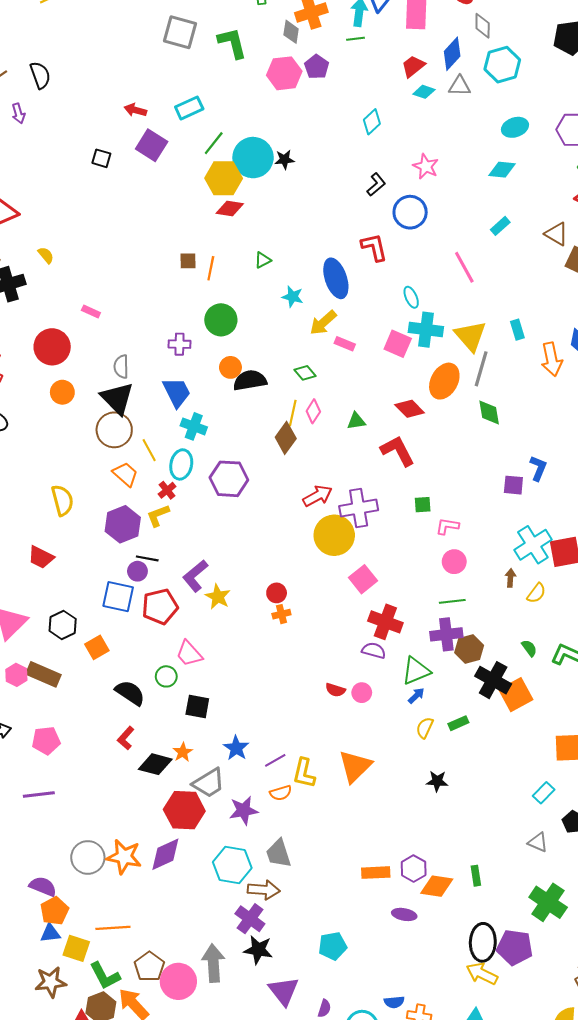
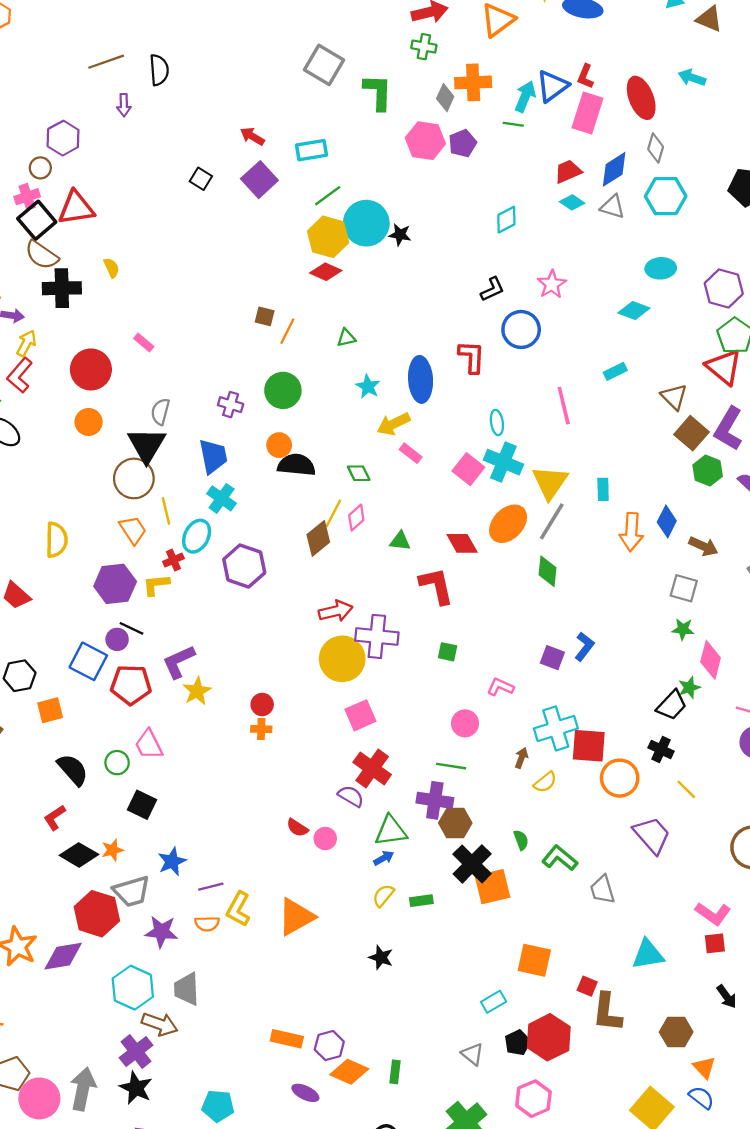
pink L-shape: (447, 526) -> (500, 687), moved

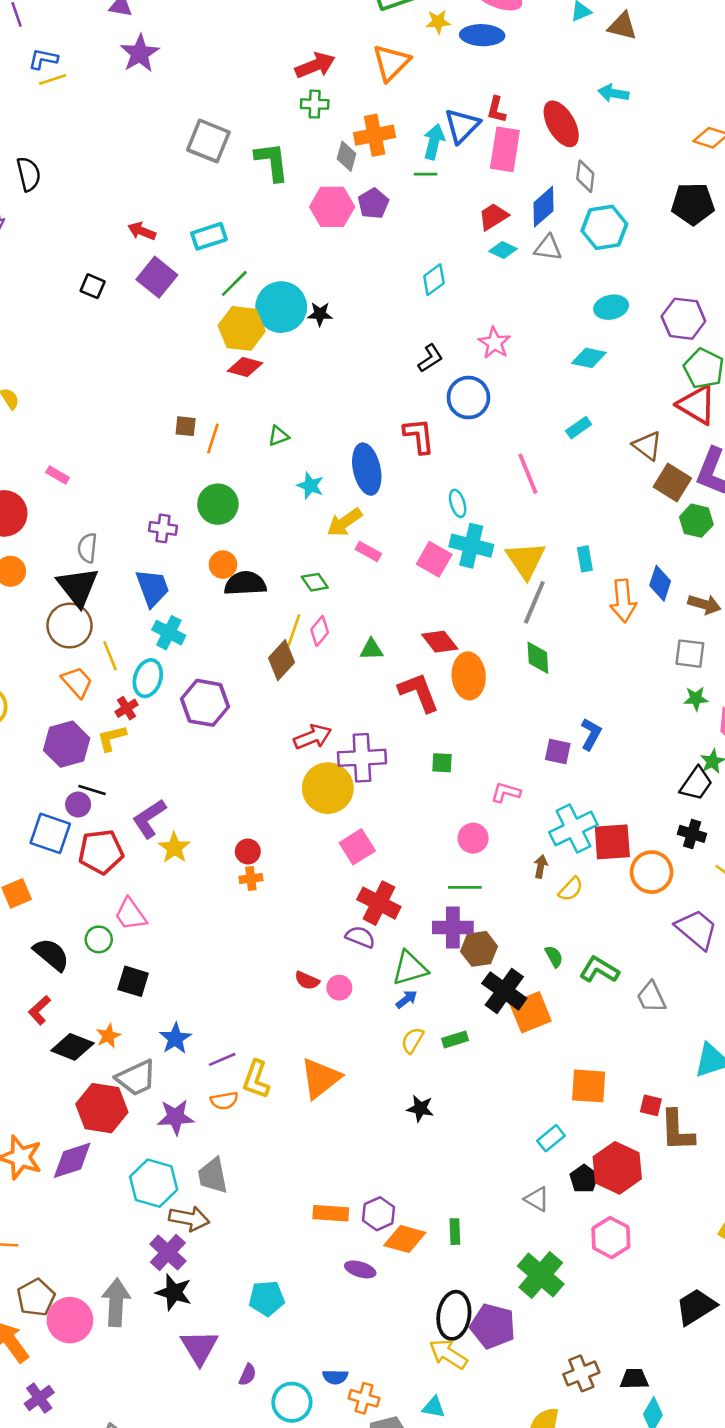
orange ellipse: (508, 524) -> (469, 676), moved, turned -39

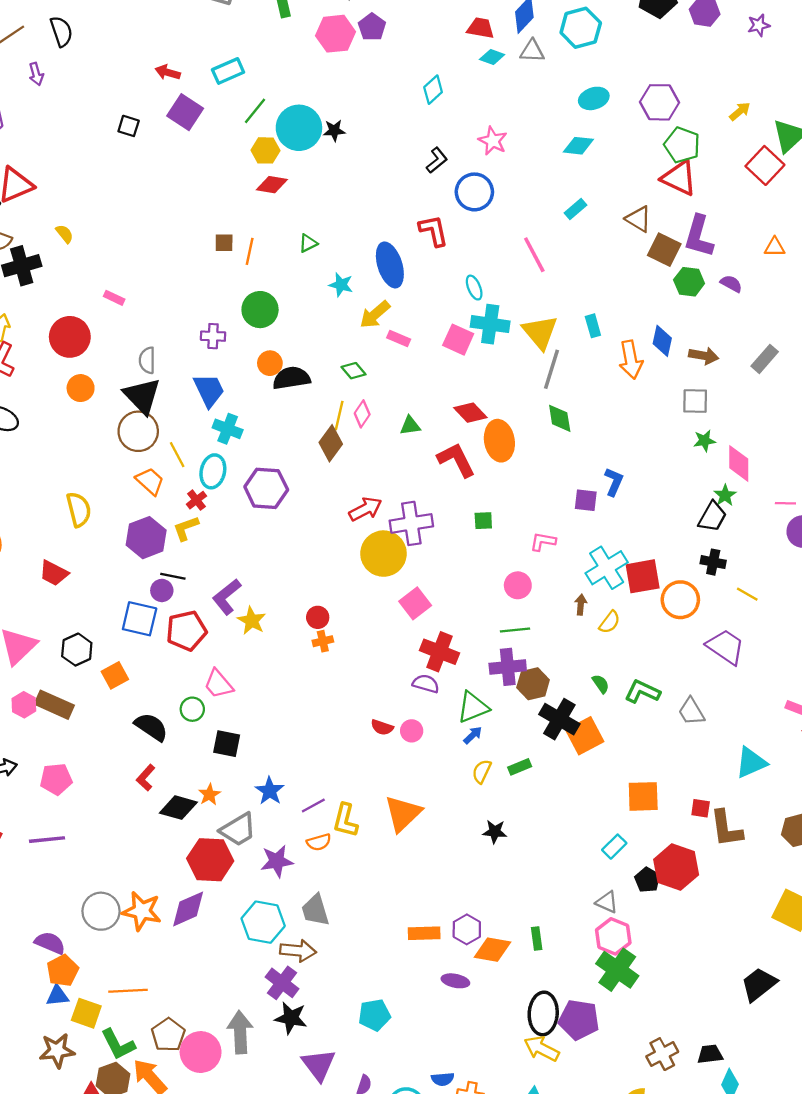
red trapezoid: (493, 217) -> (480, 28), turned 48
yellow hexagon: (242, 328) -> (266, 150), size x0.7
pink hexagon: (611, 1238) -> (613, 936), moved

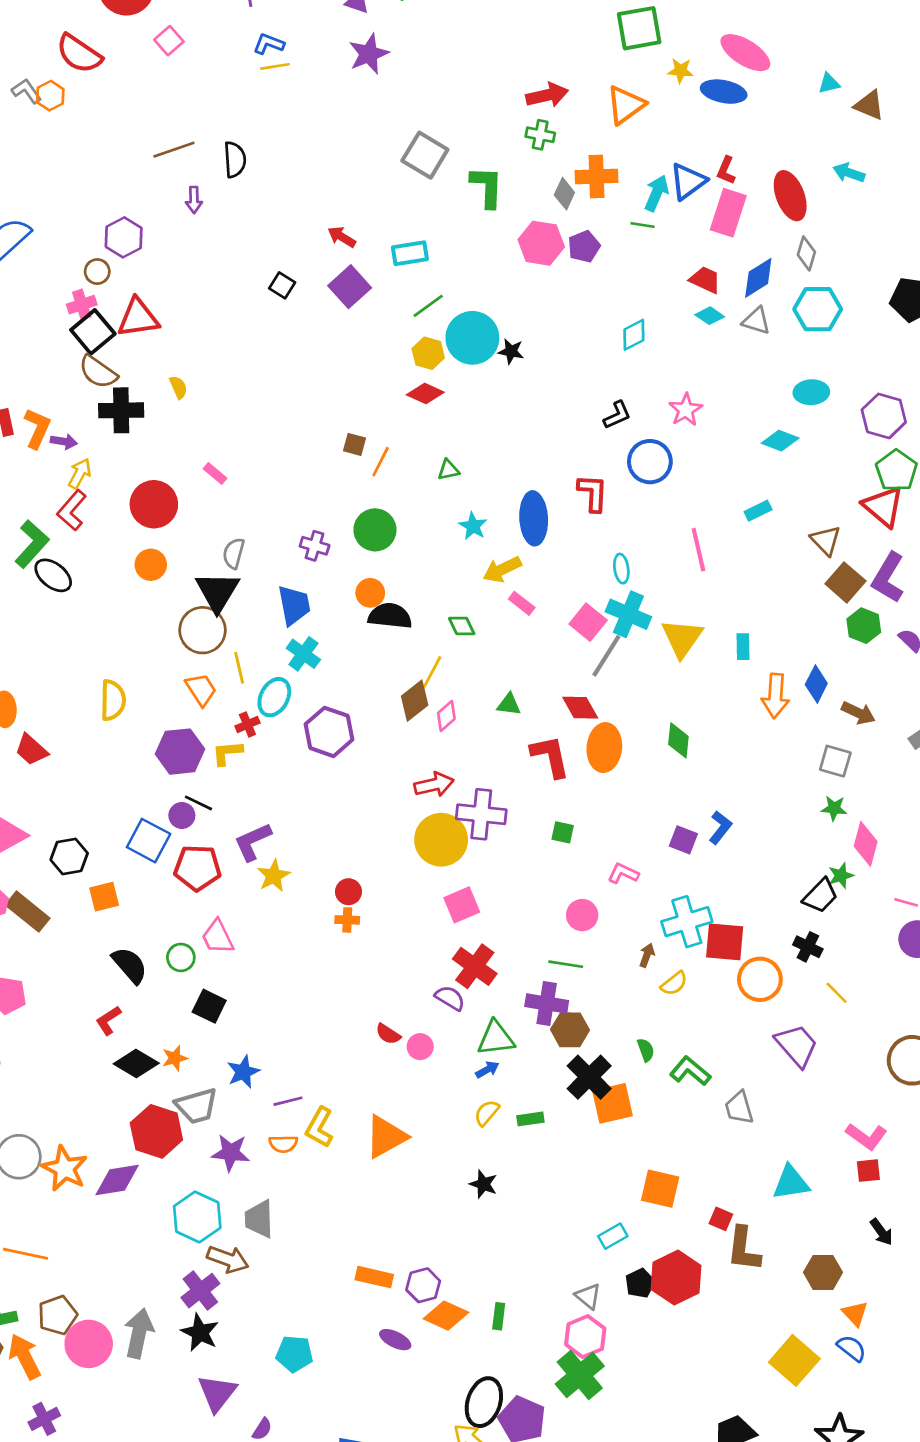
gray line: (551, 369) -> (606, 656), moved
pink diamond: (362, 414) -> (446, 716), moved
red trapezoid: (54, 573) -> (31, 750), moved

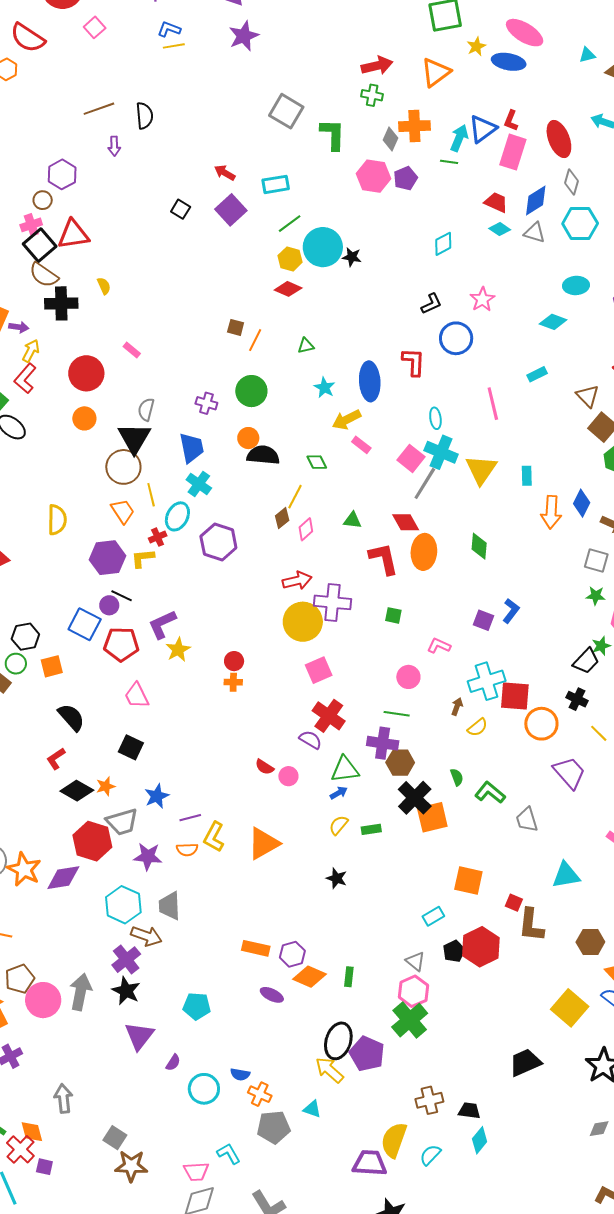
yellow star: (681, 71) -> (476, 46), turned -30
brown diamond: (415, 701) -> (282, 518), size x0.7
green circle: (181, 957) -> (16, 664), moved

